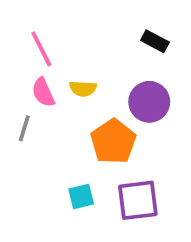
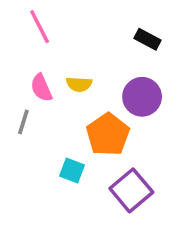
pink line: (41, 49) -> (40, 27), moved
cyan square: (81, 196) -> (72, 171), moved, turned 35
purple square: (138, 200) -> (131, 190), turned -33

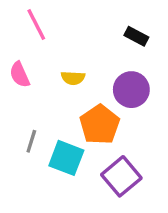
pink semicircle: (41, 88) -> (20, 75), moved
gray line: (23, 122) -> (31, 141), moved
cyan square: (72, 171) -> (66, 158), size x1.5

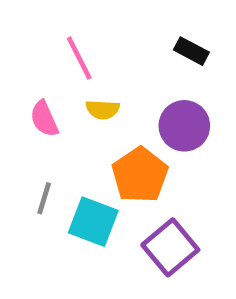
pink line: (36, 25) -> (79, 58), moved
pink semicircle: (20, 75) -> (44, 119), moved

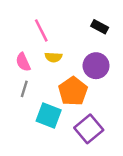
gray line: (44, 198) -> (24, 89), moved

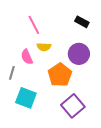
pink semicircle: (23, 62) -> (27, 57), moved
gray line: (24, 89) -> (12, 73), moved
cyan square: (49, 116) -> (26, 98), moved

